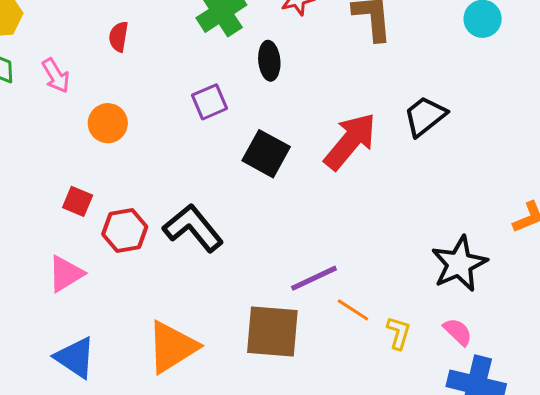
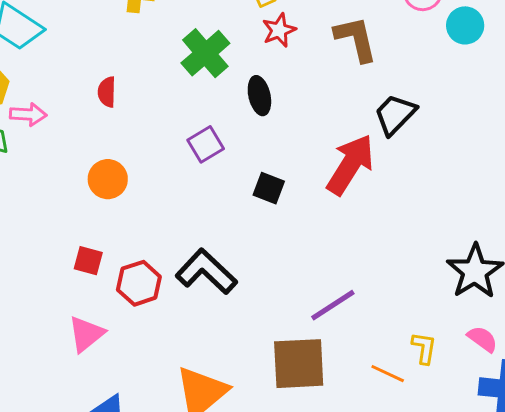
pink arrow: (56, 76) -> (28, 114), moved, turned -48
black trapezoid: (425, 116) -> (395, 114), moved
black square: (266, 154) -> (269, 188), size x0.7
orange line: (353, 310) -> (388, 374), moved

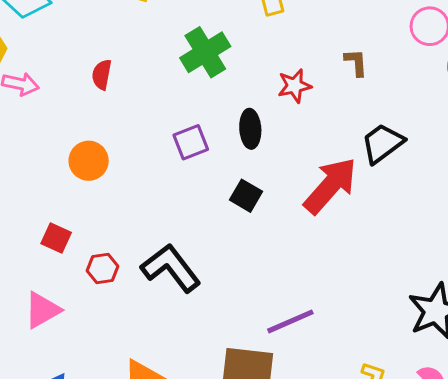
red star: (279, 30) -> (295, 86), moved
brown L-shape: (356, 39) -> (356, 62), size x0.6
black ellipse: (259, 96) -> (250, 129), moved
red hexagon: (139, 283) -> (102, 269), size x0.7

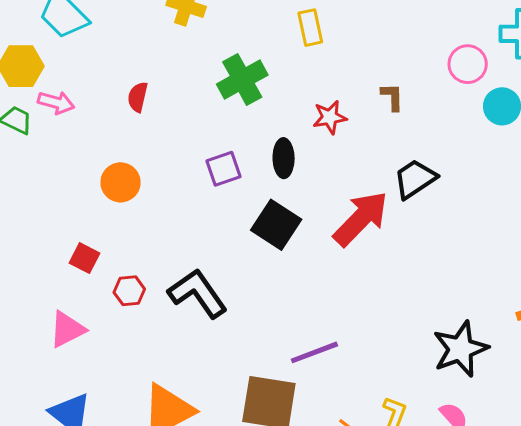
black square: (246, 196) -> (276, 225), size x1.5

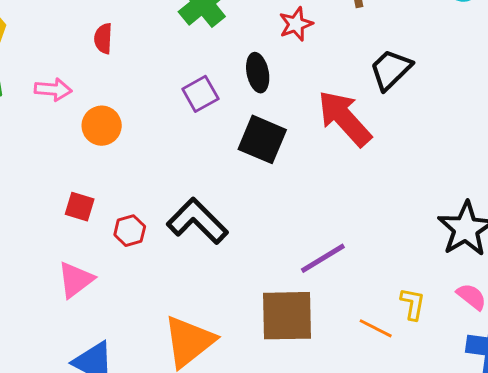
pink arrow: (56, 103) -> (53, 89), moved
red arrow: (361, 219) -> (344, 118), turned -76

